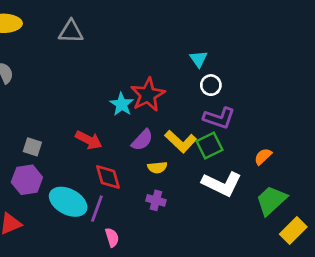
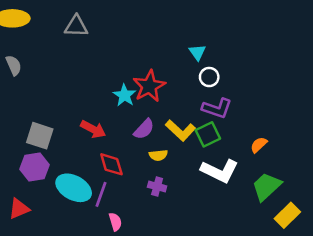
gray square: (32, 147) -> (40, 136), size x1.5

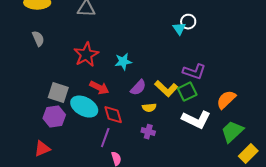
white circle: (209, 77) -> (188, 22), moved
red star: (149, 86) -> (86, 55), moved
cyan star: (124, 95) -> (123, 62), turned 30
orange semicircle: (259, 145) -> (226, 100), size x1.5
cyan ellipse: (74, 188) -> (84, 107), moved

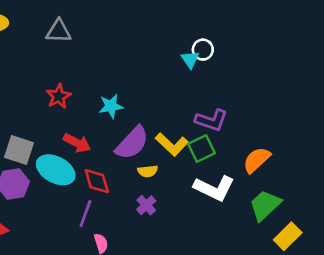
red star: (86, 55) -> (59, 96), size x0.7
purple semicircle: (138, 88) -> (132, 143), size x1.5
purple cross: (148, 132) -> (146, 205), turned 32

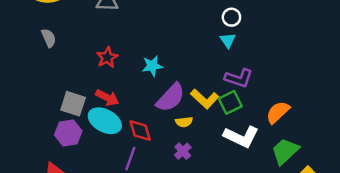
cyan triangle: (190, 59) -> (228, 40), moved
red arrow: (77, 143) -> (107, 98), moved

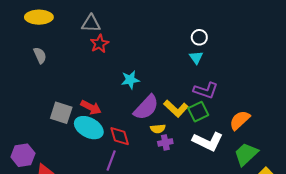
red star: (107, 57) -> (99, 44), moved
purple hexagon: (68, 133) -> (23, 155), moved
purple cross: (183, 151) -> (165, 142), moved, turned 32

